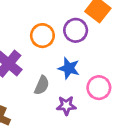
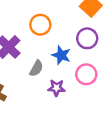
purple circle: (76, 30) -> (87, 38), moved

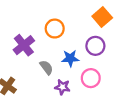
blue star: (61, 55) -> (70, 58), turned -30
gray semicircle: (36, 68) -> (46, 67), turned -72

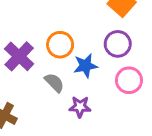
orange circle: (55, 29) -> (60, 45), moved
pink circle: (91, 78) -> (129, 80), moved

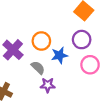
purple star: (80, 107) -> (48, 85), moved

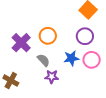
blue star: (59, 55) -> (71, 58), moved

